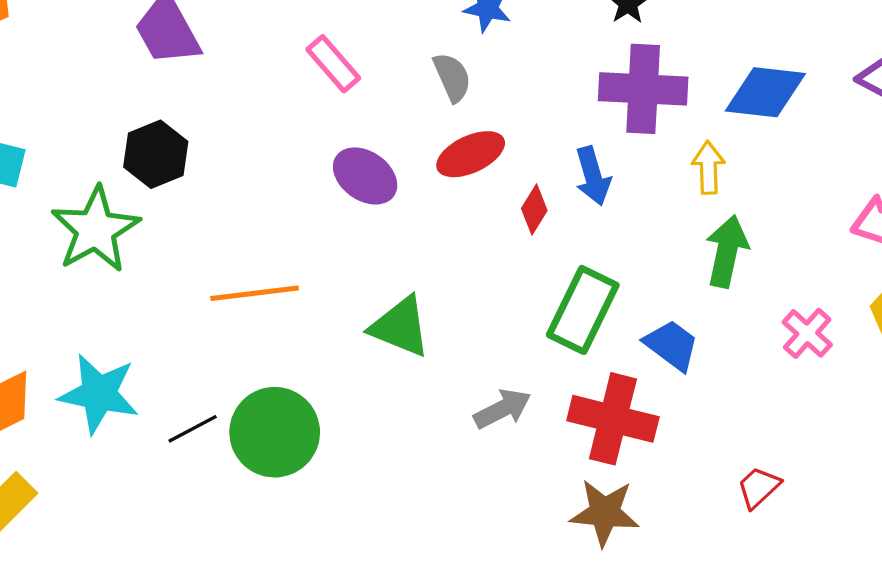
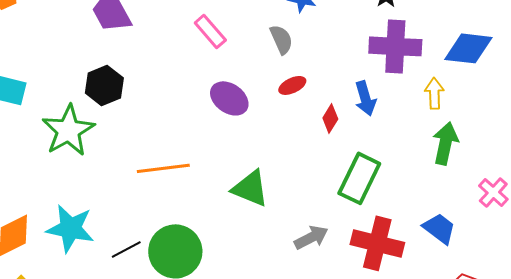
red ellipse: (471, 154) -> (292, 85), size x0.7
blue trapezoid: (672, 345) -> (439, 228), moved

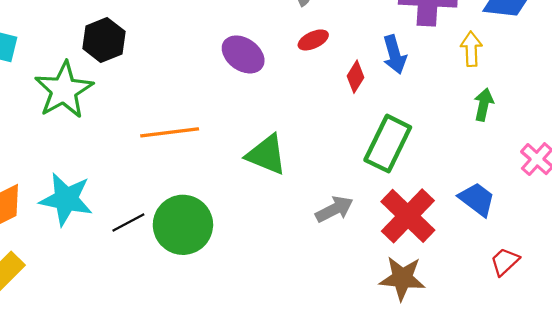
green arrow: (445, 143) -> (484, 105), size x0.7
red cross: (377, 243) -> (408, 216), turned 30

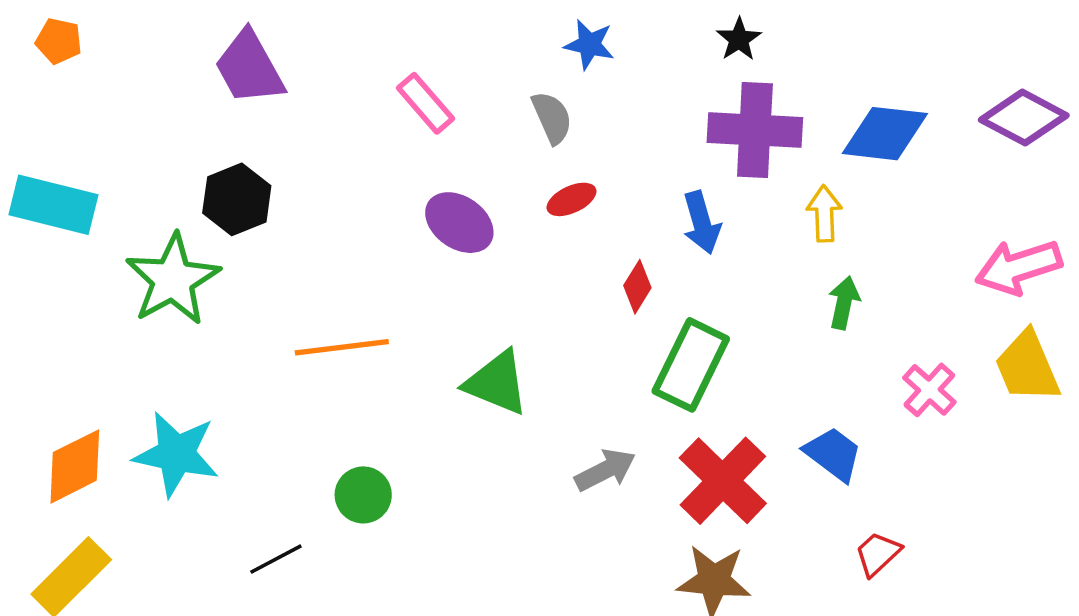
red diamond: (356, 77) -> (637, 287), moved
black line: (128, 223) -> (276, 559), moved
green circle: (183, 225) -> (363, 495), size x0.6

